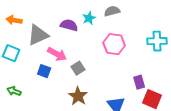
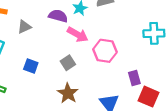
gray triangle: (38, 35) -> (24, 27), size x0.6
pink hexagon: (114, 44) -> (105, 51), moved
pink arrow: (57, 54) -> (78, 34), moved

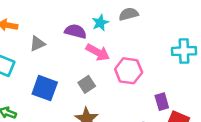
blue square: (31, 66) -> (45, 88), size x1.5

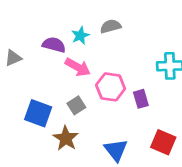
gray square: (87, 84) -> (76, 105), moved
blue square: (45, 88) -> (38, 113), moved
purple rectangle: (162, 102) -> (141, 99), moved

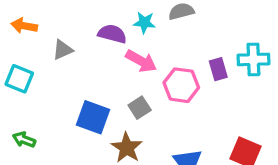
cyan star: (80, 36) -> (144, 23), turned 30
purple rectangle: (141, 99) -> (218, 69), moved

